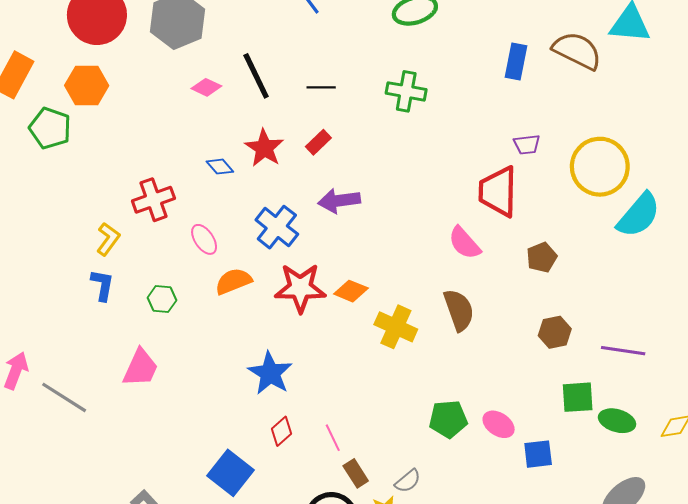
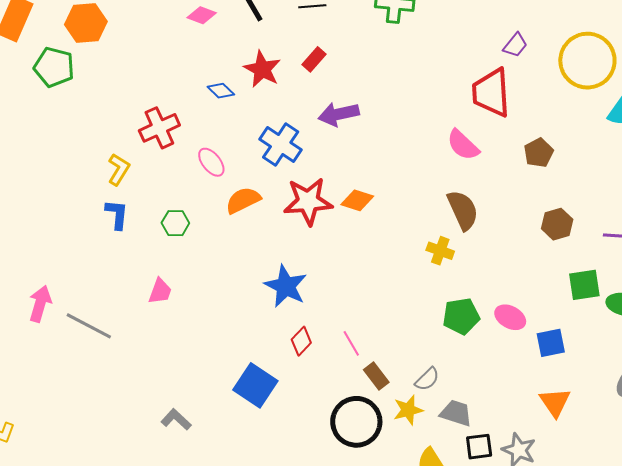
purple trapezoid: (527, 145) -> (515, 45), turned -40
yellow cross: (396, 327) -> (440, 251), moved, size x0.7
pink trapezoid: (140, 368) -> (160, 291), size x0.7

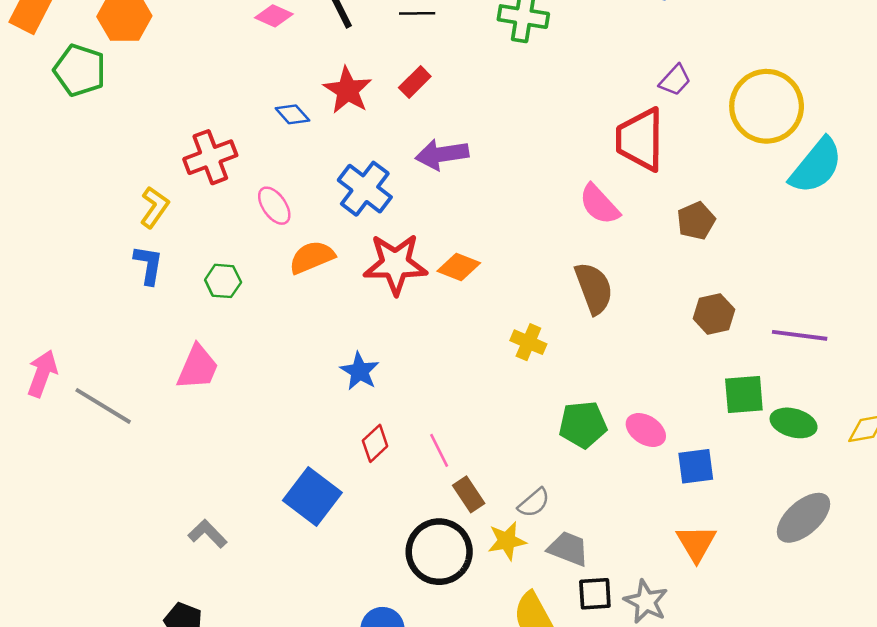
yellow cross: (440, 251) -> (528, 342), moved
blue star: (286, 286) -> (360, 371), size x0.7
pink trapezoid: (160, 291) -> (198, 367), size x1.4

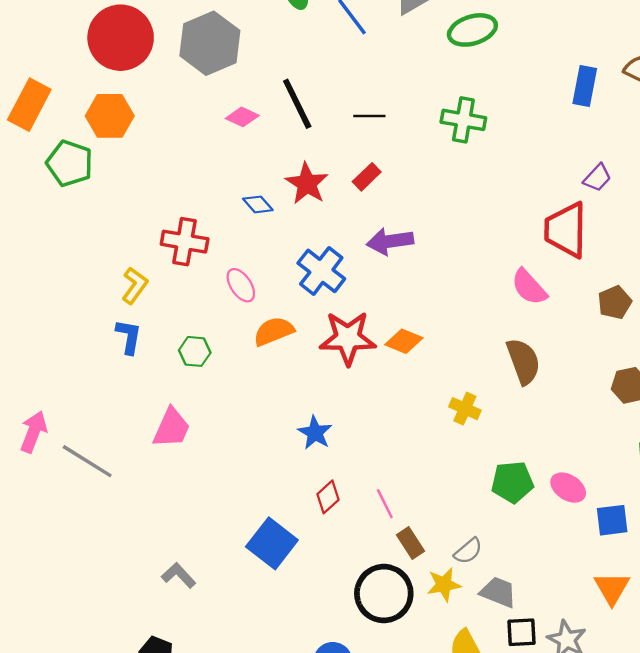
red cross: (210, 157) -> (185, 242), turned 30

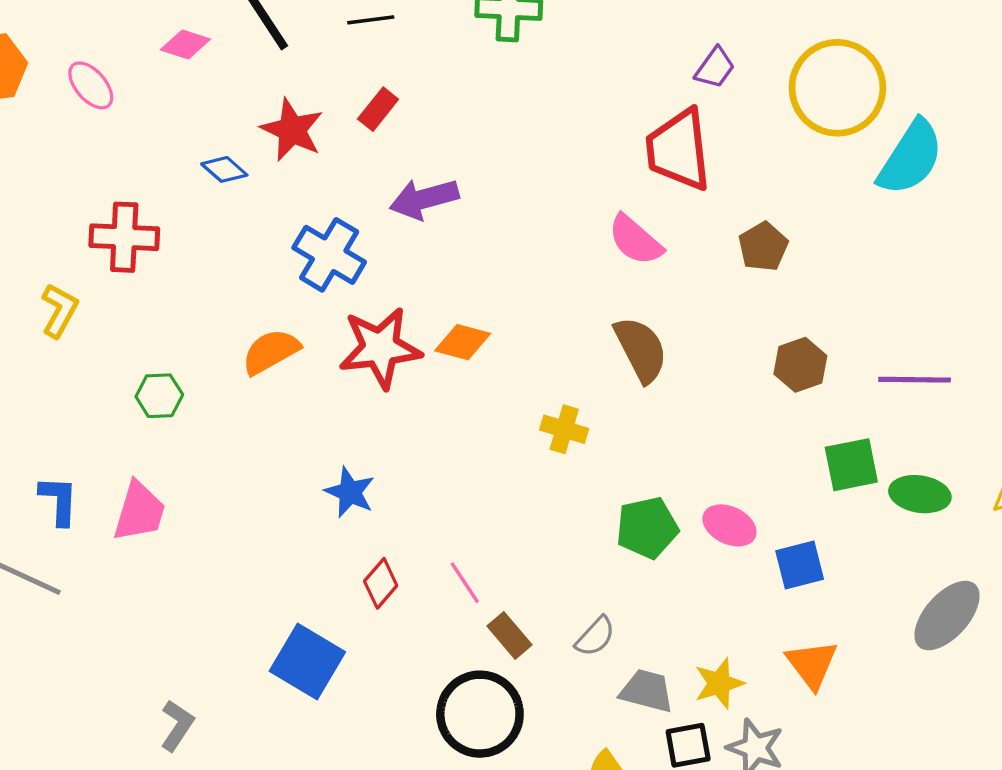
pink ellipse: (241, 285) -> (91, 85), moved
blue L-shape: (129, 337) -> (59, 500), moved
gray L-shape: (179, 575) -> (177, 726), turned 84
yellow star: (444, 585) -> (719, 683), moved

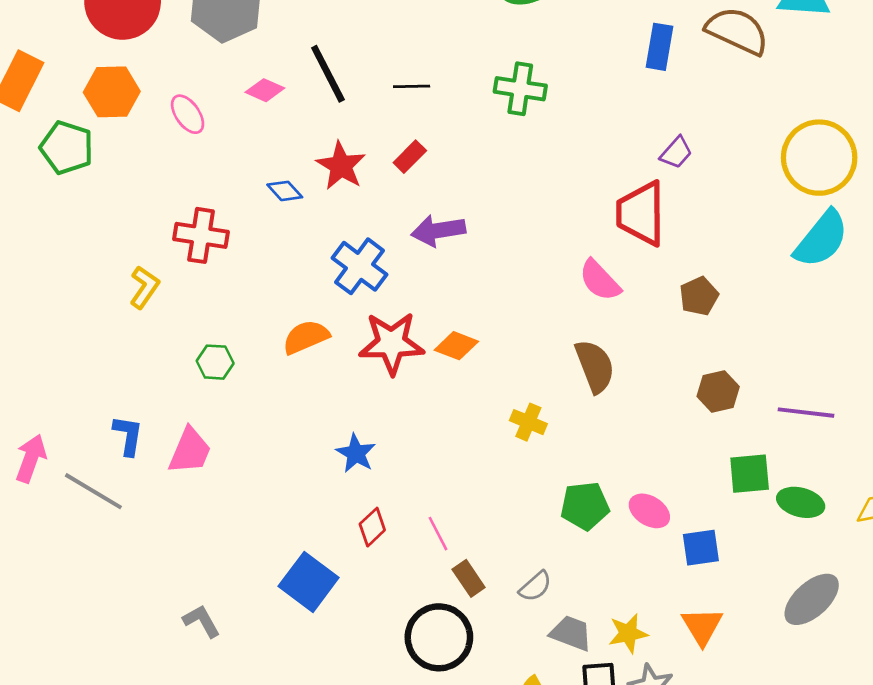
yellow circle: (837, 88) -> (819, 158), moved
gray L-shape: (177, 726) -> (202, 621), turned -69

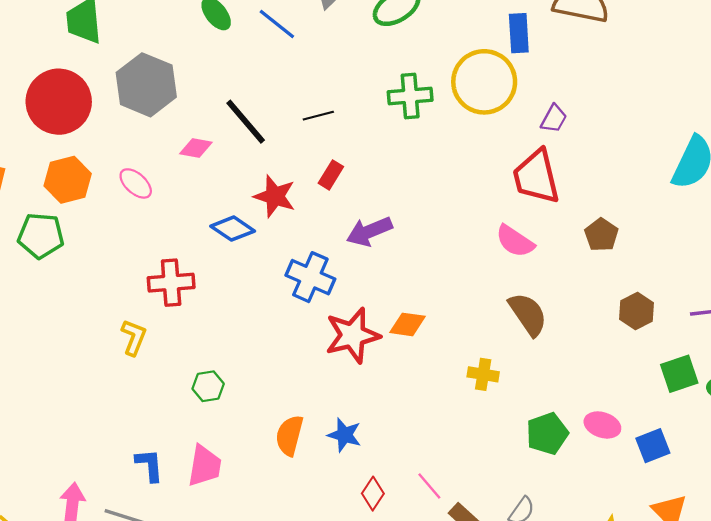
yellow circle: (819, 158) -> (484, 82), moved
blue diamond: (285, 191) -> (233, 229), size x1.4
orange semicircle: (306, 337) -> (289, 435), moved, turned -39

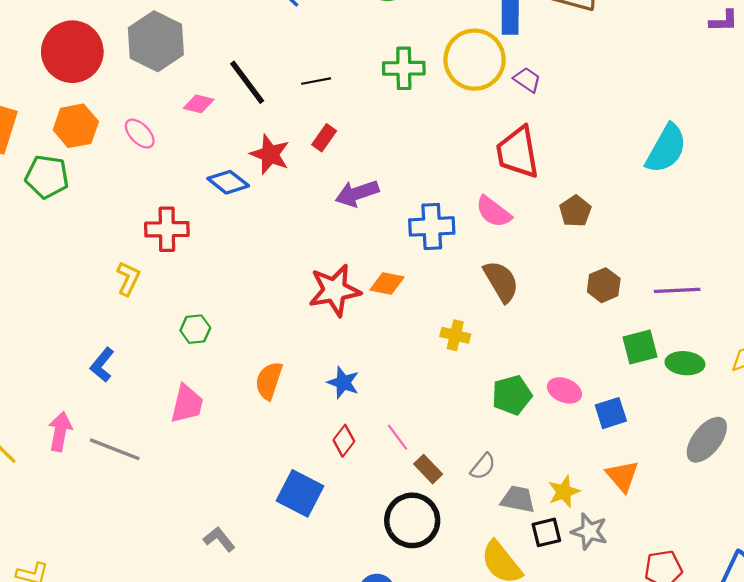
purple trapezoid: (554, 119) -> (527, 80), moved, turned -88
blue cross: (310, 277) -> (432, 226), moved, turned -30
blue star: (344, 435) -> (343, 383), moved
blue L-shape: (149, 465) -> (102, 365), moved, turned -140

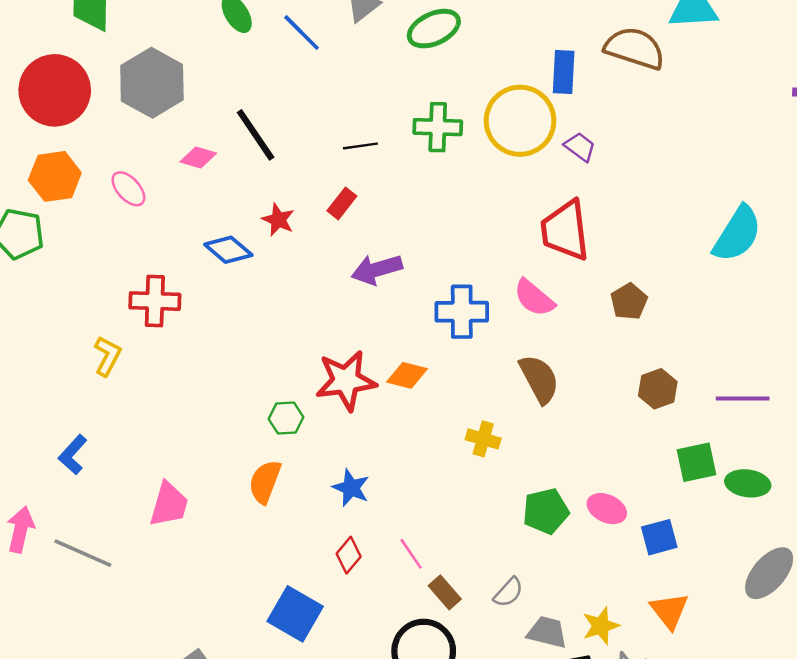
black line: (316, 81) -> (360, 146), moved
red star: (270, 154) -> (278, 220), size x0.7
green hexagon: (195, 329) -> (286, 418), moved

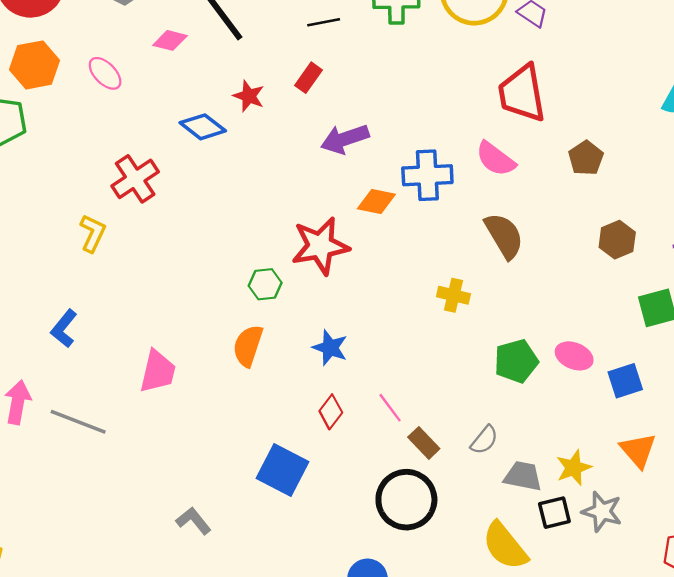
red cross: (155, 301) -> (135, 179), turned -33
orange diamond: (407, 375) -> (376, 202), moved

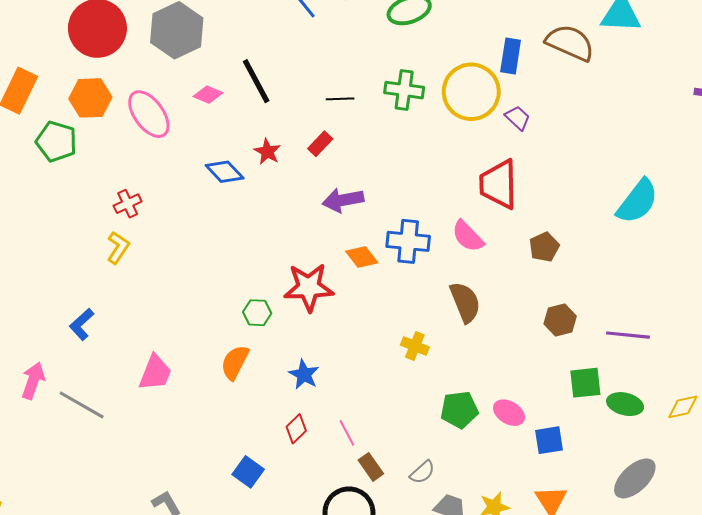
pink ellipse: (105, 73) -> (149, 114), size x1.6
red cross: (135, 179) -> (128, 204), moved, size x0.7
orange diamond: (376, 202) -> (362, 257), turned 32
blue square: (283, 470) -> (248, 472), size x0.7

